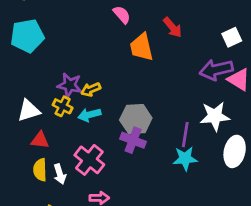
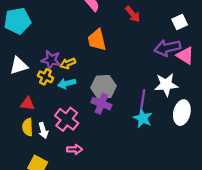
orange trapezoid: (142, 47) -> (97, 40), moved
white triangle: (29, 111) -> (19, 66), moved
cyan star: (185, 158) -> (143, 118), turned 30

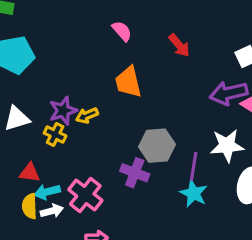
purple star: (51, 60) -> (63, 111), turned -30
cyan arrow: (67, 84) -> (47, 192), moved
gray hexagon: (104, 87) -> (157, 146), moved
white arrow: (43, 130) -> (52, 211), turned -88

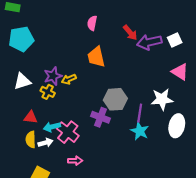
pink semicircle: (122, 31) -> (92, 23), turned -128
purple arrow: (229, 93) -> (149, 42), moved
cyan arrow: (47, 192) -> (52, 127), moved

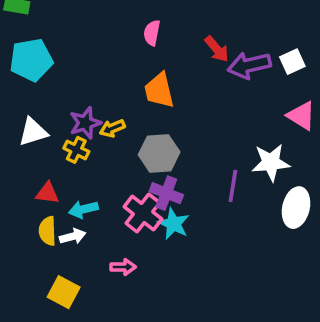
gray hexagon: (115, 99) -> (159, 153), moved
cyan star: (140, 131) -> (174, 224), moved
pink cross: (68, 132) -> (143, 213), moved

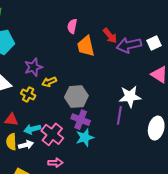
orange trapezoid: (159, 90) -> (86, 46), moved
purple star: (85, 123) -> (33, 67), moved
white star: (271, 162) -> (130, 97), moved
pink cross: (143, 213) -> (52, 134), moved
cyan star: (174, 224) -> (85, 137), turned 30

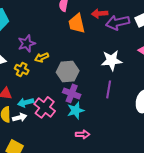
red arrow: (110, 36) -> (100, 13), turned 126
white star: (130, 97) -> (112, 60), moved
pink arrow: (55, 163) -> (83, 134), moved

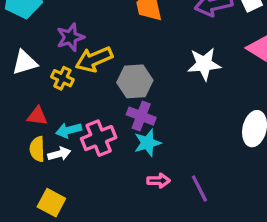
yellow arrow: (42, 57) -> (94, 59), size x1.6
purple line: (109, 89) -> (199, 188), moved, turned -36
pink cross: (45, 107) -> (99, 138), turned 30

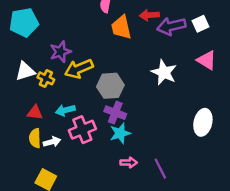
white star: (204, 64) -> (164, 72), turned 30
yellow cross: (62, 78) -> (46, 78), moved
cyan arrow: (69, 130) -> (65, 110), moved

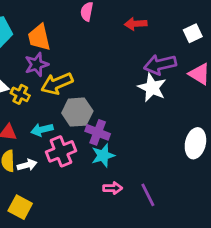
purple arrow: (171, 26) -> (160, 64), moved
orange trapezoid: (121, 27) -> (39, 37), moved
gray hexagon: (110, 86) -> (77, 112), moved

